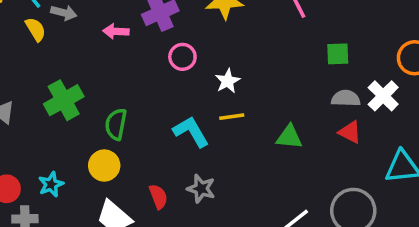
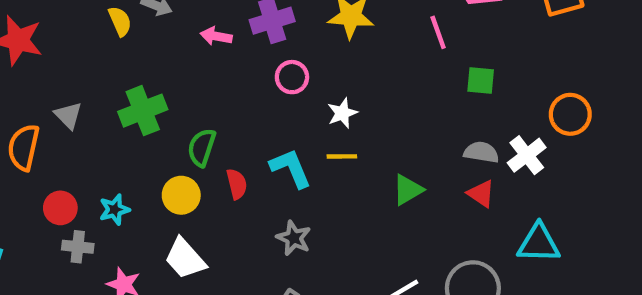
green square: (338, 54) -> (481, 81), moved
green triangle: (289, 137) -> (408, 190), turned -44
red semicircle: (158, 197) -> (237, 184), moved

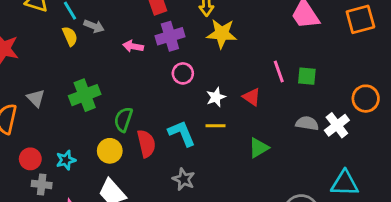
pink line: (438, 32) -> (279, 71), moved
red semicircle: (237, 184) -> (146, 144), size x1.4
red triangle: (481, 194) -> (252, 97), moved

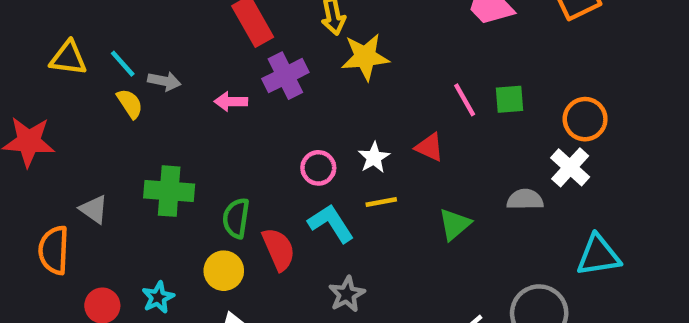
pink circle: (183, 73) -> (318, 168), moved
green cross: (85, 95) -> (169, 191), turned 36
orange circle: (366, 99) -> (585, 119), moved
gray semicircle: (307, 123) -> (525, 199), moved
gray star: (184, 179) -> (347, 294), turned 30

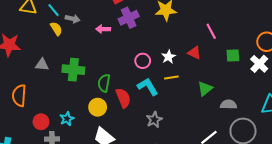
green square: (510, 99) -> (233, 55), moved
gray semicircle: (525, 199) -> (228, 104), moved
gray triangle: (94, 209) -> (42, 65), moved, turned -32

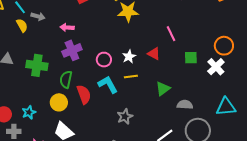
purple cross: (129, 18) -> (72, 50), moved
gray star: (154, 120) -> (125, 117), moved

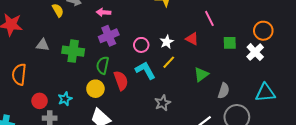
yellow line: (131, 77) -> (169, 62), turned -40
gray semicircle: (185, 105) -> (224, 91), turned 105

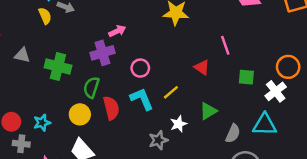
pink arrow: (104, 12) -> (117, 31), moved, turned 144
white star: (167, 42) -> (179, 124), moved
cyan triangle: (265, 93) -> (265, 125), moved

